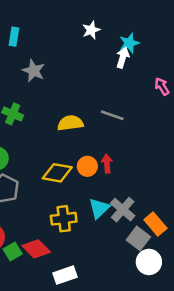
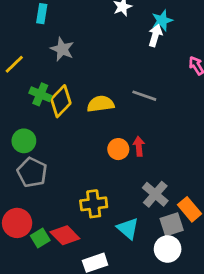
yellow diamond: (57, 173) -> (61, 101), moved, turned -56
cyan triangle: (99, 208) -> (128, 228), moved, turned -35
gray square: (138, 238) -> (172, 224), turned 35
white circle: (149, 262) -> (168, 249), moved

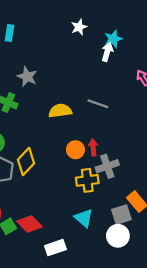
gray star: (62, 49) -> (27, 77), moved
yellow diamond: (61, 101) -> (26, 162), moved
gray cross: (155, 194) -> (107, 166), moved, turned 30
yellow cross: (94, 204) -> (87, 180), moved

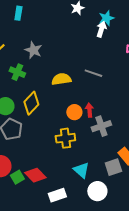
yellow diamond: (26, 162) -> (31, 103), moved
yellow cross: (87, 180) -> (65, 138), moved
white circle: (118, 236) -> (97, 191), moved

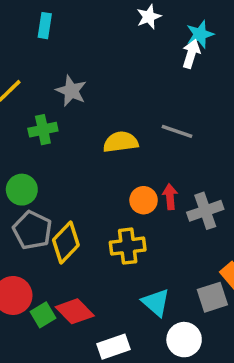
green cross: (17, 72) -> (43, 130), turned -35
yellow diamond: (31, 103) -> (66, 243), moved
gray cross: (101, 126) -> (205, 211), moved

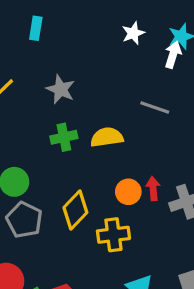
white star: (149, 17) -> (133, 33), moved
green cross: (43, 130) -> (64, 137), moved
gray line: (177, 131) -> (155, 108), moved
yellow diamond: (66, 243) -> (75, 210), moved

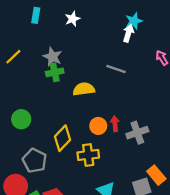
white star: (133, 33) -> (73, 19), moved
green cross: (64, 137) -> (55, 72), moved
gray pentagon: (24, 220) -> (35, 161), moved

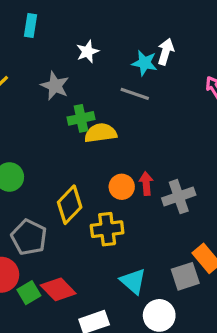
white star: (73, 19) -> (88, 52), moved
cyan star: (134, 21) -> (145, 63), moved, turned 30
gray line: (116, 69) -> (135, 94), moved
green cross: (55, 72) -> (81, 118), moved

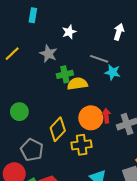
cyan star: (145, 63) -> (113, 72), moved
orange circle: (122, 187) -> (91, 118), size x1.5

